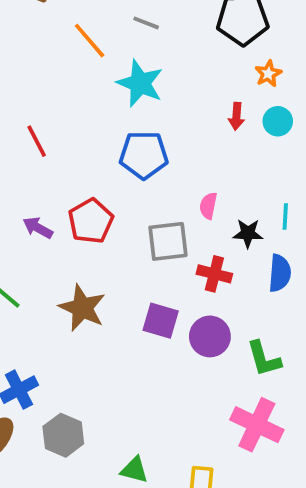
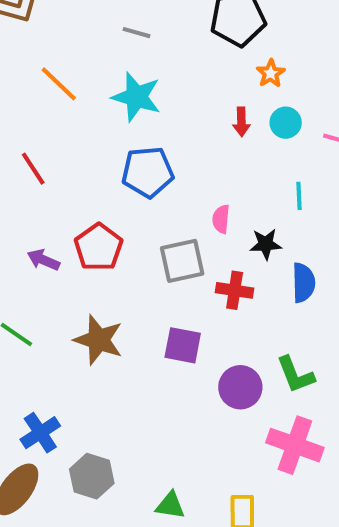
orange line: (90, 41) -> (59, 84), moved
cyan line: (285, 216) -> (299, 196), moved
purple circle: (210, 336) -> (240, 387), moved

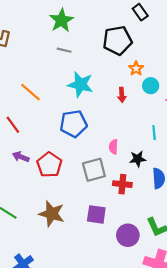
orange line: (59, 84) -> (30, 92), moved
cyan star: (136, 97) -> (80, 84), moved
cyan circle: (286, 123) -> (151, 86), moved
purple arrow: (43, 260) -> (21, 157), moved

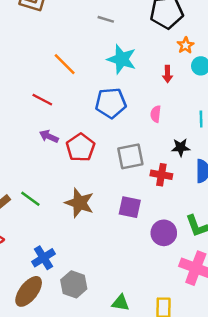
red line: (13, 125) -> (42, 100), turned -30
pink semicircle: (113, 147) -> (156, 114), moved

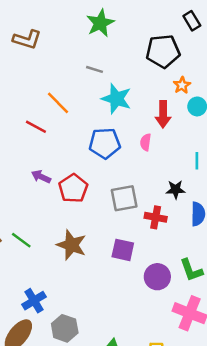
gray line: (106, 19) -> (95, 69), moved
red arrow: (167, 74) -> (163, 114), size x1.5
red line: (42, 100) -> (36, 127), moved
pink semicircle: (156, 114) -> (146, 142), moved

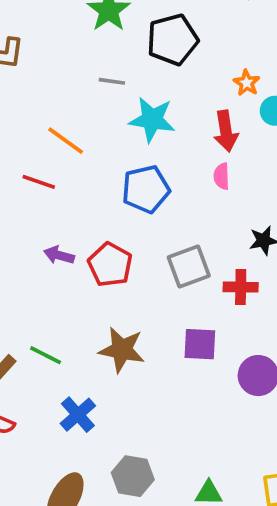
black pentagon: (163, 51) -> (172, 40), moved
pink semicircle: (146, 142) -> (222, 176), moved
blue cross: (34, 301) -> (78, 415), moved

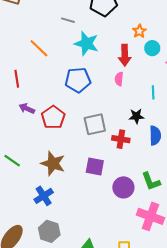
red line: (39, 182) -> (17, 79), moved, turned 54
blue cross: (78, 415) -> (44, 196), moved

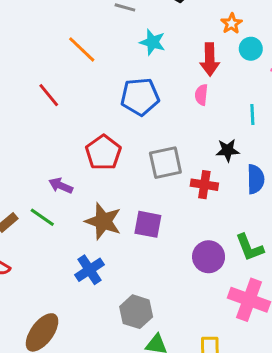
cyan star: (86, 44) -> (153, 42), size x0.7
red line: (17, 79) -> (49, 95), turned -30
purple arrow: (27, 109) -> (61, 186), moved
purple square: (95, 166) -> (148, 224), moved
gray hexagon: (49, 231) -> (136, 312), moved

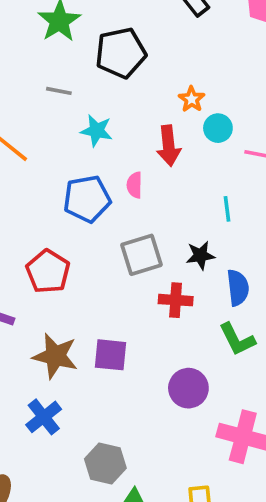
pink semicircle: (201, 95) -> (135, 185), moved
gray square: (165, 163) -> (141, 255), moved
green L-shape: (250, 248) -> (237, 339), moved

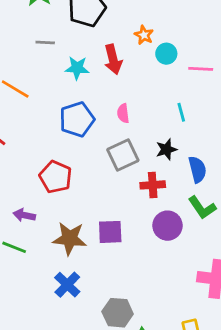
red arrow: (169, 146) -> (113, 59), moved
pink semicircle: (135, 185) -> (123, 113), moved
purple circle: (188, 388) -> (167, 226), moved

